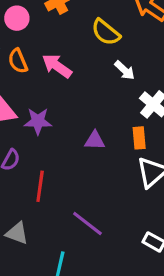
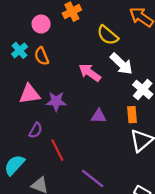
pink arrow: (57, 66) -> (90, 73), moved
white arrow: (125, 70) -> (121, 64), size x1.5
red line: (40, 186) -> (57, 150), turned -35

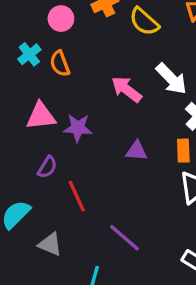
yellow semicircle: (108, 35) -> (144, 22), moved

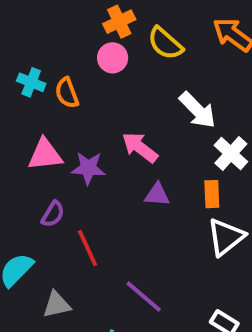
pink circle: (61, 19) -> (113, 58), moved
cyan cross: (29, 54) -> (31, 82), turned -30
pink arrow: (126, 89) -> (140, 147), moved
gray triangle: (50, 244) -> (57, 305), turned -35

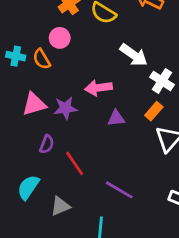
pink circle: (113, 58) -> (60, 38), moved
pink arrow: (140, 147) -> (99, 88), turned -35
orange rectangle: (212, 194) -> (154, 111), turned 54

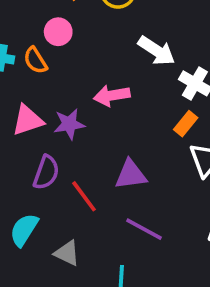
purple triangle: (116, 118) -> (131, 175), moved, size x1.4
purple semicircle: (47, 144) -> (46, 172), size x1.4
gray triangle: (60, 206) -> (67, 253), turned 50

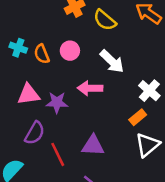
pink circle: (58, 32) -> (70, 51), moved
white arrow: (156, 51) -> (112, 61), moved

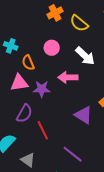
orange semicircle: (42, 54) -> (28, 63), moved
purple triangle: (93, 145) -> (83, 115), moved, turned 30

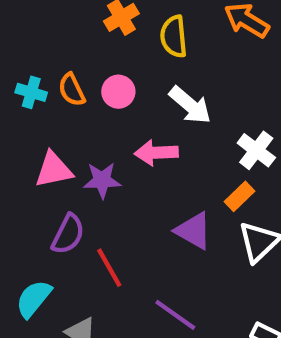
yellow semicircle: (79, 23) -> (174, 36), turned 48
orange semicircle: (28, 63) -> (72, 90), moved

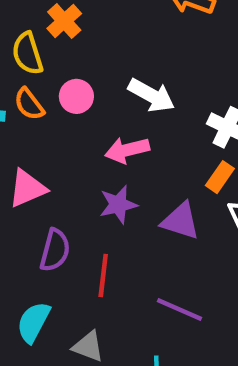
yellow semicircle: (174, 36) -> (27, 53), moved
purple star: (102, 180) -> (118, 205), moved
red line: (109, 268) -> (103, 275), turned 48

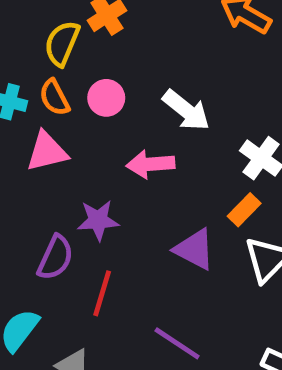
yellow semicircle: (27, 53) -> (62, 43), turned 30
pink triangle: (27, 188) -> (47, 152), moved
purple star: (118, 205) -> (98, 220), moved

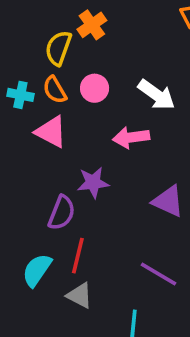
pink triangle: (47, 152) -> (51, 132), turned 44
red line: (102, 293) -> (78, 256), moved

